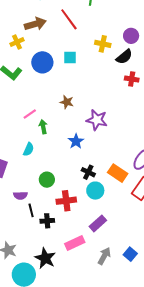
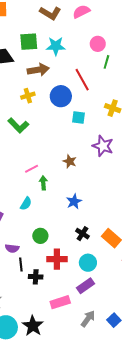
brown arrow: (35, 24) -> (38, 70), moved
blue circle: (42, 62) -> (61, 96), moved
purple star: (97, 120) -> (103, 146), moved
cyan circle: (95, 191) -> (88, 263), moved
black star: (45, 258) -> (33, 326), moved

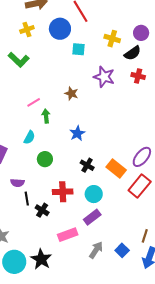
green circle: (40, 236) -> (45, 159), moved
black cross: (36, 277) -> (42, 210), turned 32

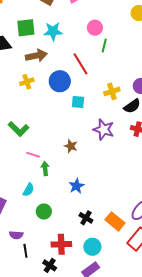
yellow cross: (112, 39) -> (112, 91), turned -35
green L-shape: (19, 60) -> (19, 129), moved
pink line: (34, 102) -> (33, 155), turned 48
black cross: (42, 210) -> (50, 265), moved

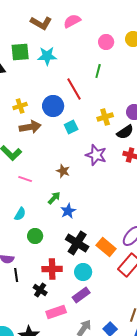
pink circle: (95, 28) -> (106, 42), moved
brown arrow: (36, 56) -> (30, 127), moved
cyan square: (78, 102) -> (71, 127), turned -32
green arrow: (45, 168) -> (54, 198), moved, turned 48
black cross: (86, 218) -> (77, 243), size x1.6

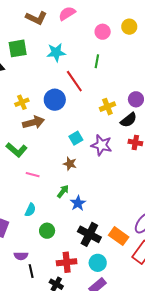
cyan star: (47, 56) -> (56, 52), moved
cyan square: (71, 127) -> (76, 138), moved

